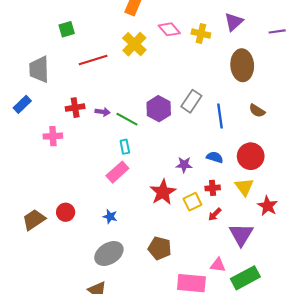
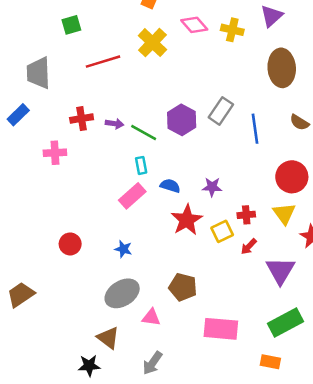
blue semicircle: (215, 157) -> (170, 186), moved
brown trapezoid: (34, 220) -> (21, 295), moved
pink triangle: (218, 265) -> (151, 317), moved

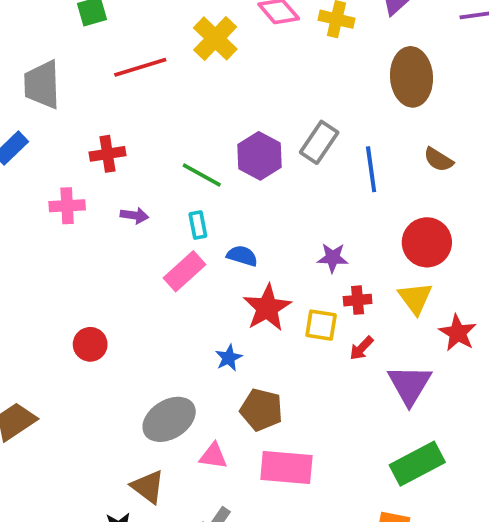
purple arrow: (114, 124) -> (134, 215), moved
purple star: (212, 187) -> (333, 258), moved
yellow square: (222, 231) -> (321, 325), turned 35
blue star: (123, 249) -> (229, 358), moved, turned 30
pink rectangle: (221, 329) -> (286, 467), moved

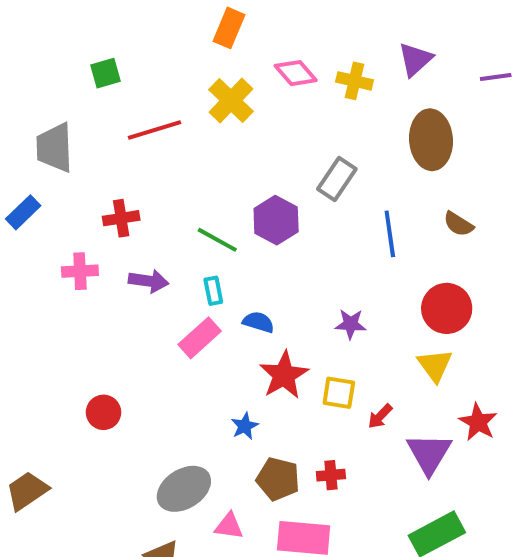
gray rectangle: (319, 142) -> (337, 179), moved
purple arrow: (134, 215) -> (149, 281), size x1.4
red cross: (358, 300) -> (331, 475), moved
red star: (458, 333) -> (478, 422), moved

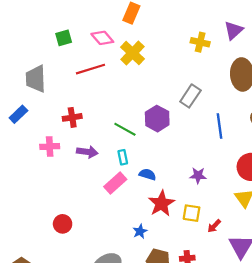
pink diamond: (296, 73) -> (102, 38), moved

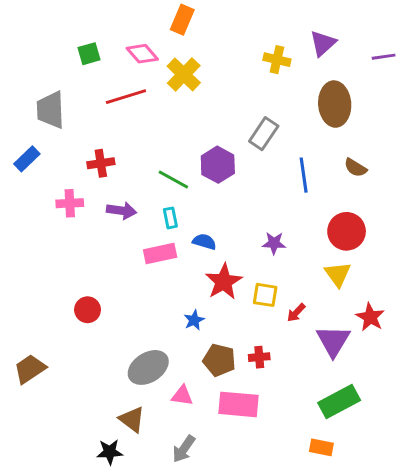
pink rectangle: (115, 183) -> (160, 254), turned 30

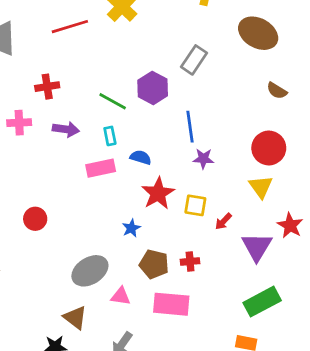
brown ellipse: (335, 104) -> (258, 33), turned -57
blue line: (304, 175) -> (190, 127), moved

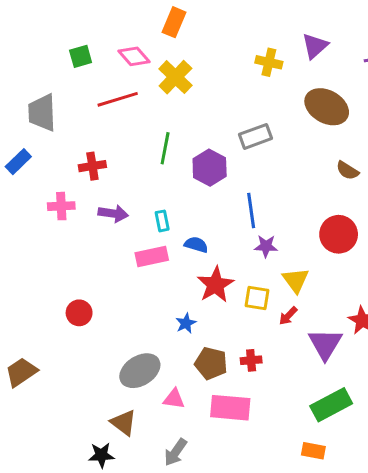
gray rectangle: (194, 60) -> (256, 136), turned 36
green line: (113, 101) -> (165, 148), moved, turned 72
yellow triangle: (261, 187) -> (296, 280), moved

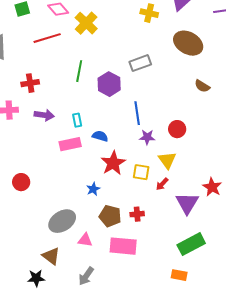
red circle: (339, 234) -> (177, 129), moved, size x0.7

